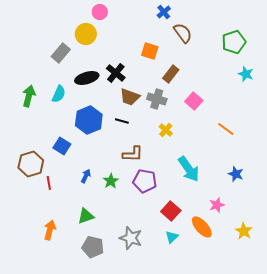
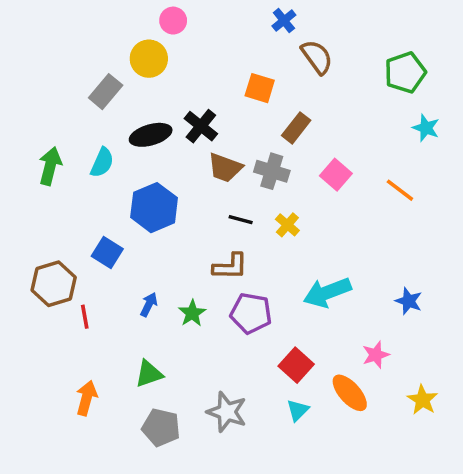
black line: (122, 121) -> (241, 220), moved
orange line: (226, 129) -> (400, 190), moved
cyan arrow: (189, 169) -> (327, 292), turned 104

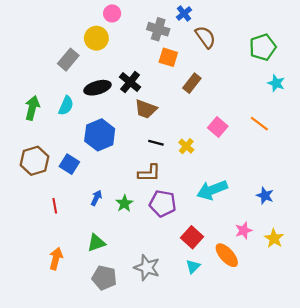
gray cross: (272, 171) -> (158, 29), moved
pink square: (336, 175) -> (218, 127), moved
brown hexagon: (54, 284) -> (35, 161), moved
yellow star: (422, 400) -> (274, 238), moved

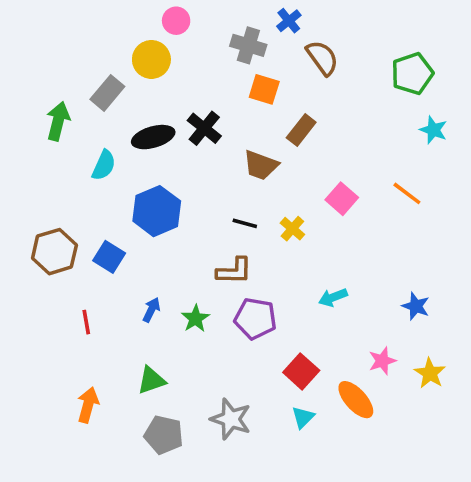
green arrow: (32, 108) -> (58, 121), moved
brown trapezoid: (146, 109) -> (261, 165), moved
cyan arrow: (212, 190) -> (333, 297), size x0.6

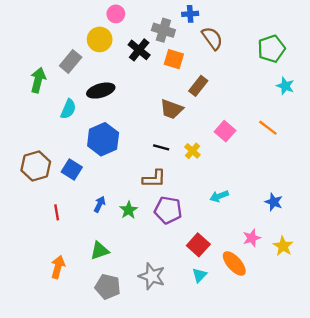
blue cross: (289, 21) -> (190, 14), turned 35
black cross: (204, 128) -> (139, 50), moved

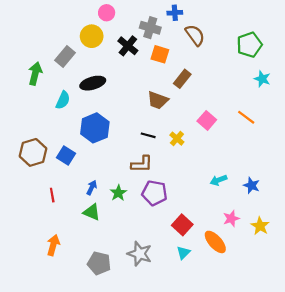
cyan arrow: (219, 196) -> (218, 180), moved
green triangle: (100, 251) -> (92, 212), moved, turned 42

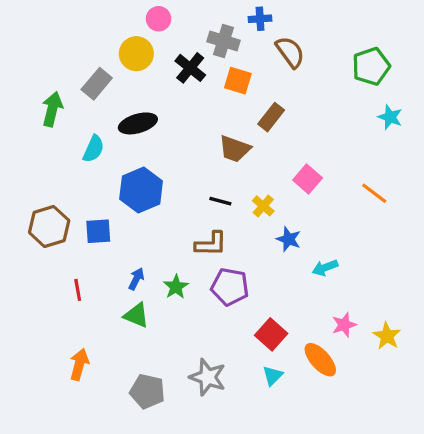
orange line: (246, 117) -> (374, 193), moved
blue square: (66, 156) -> (98, 231), turned -36
blue star: (252, 185) -> (289, 239), moved

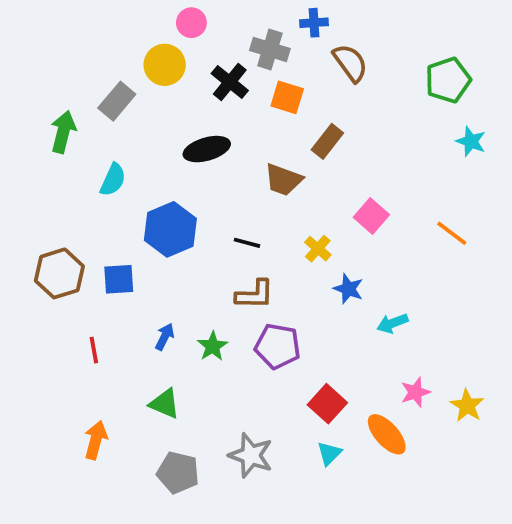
black ellipse: (138, 123) -> (207, 149), moved
black line: (220, 201) -> (247, 243), moved
green triangle: (136, 315) -> (165, 404), moved

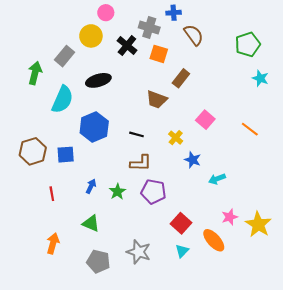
black ellipse: (207, 149) -> (98, 80), moved
cyan semicircle: (113, 180) -> (62, 99), size x1.5
yellow star: (467, 406) -> (258, 224), size x1.4

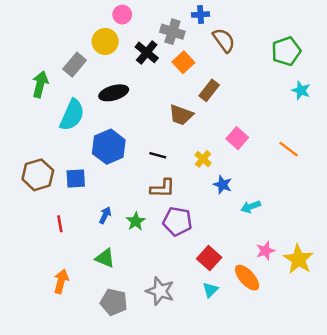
orange square: (159, 54) -> (183, 62), turned 30

